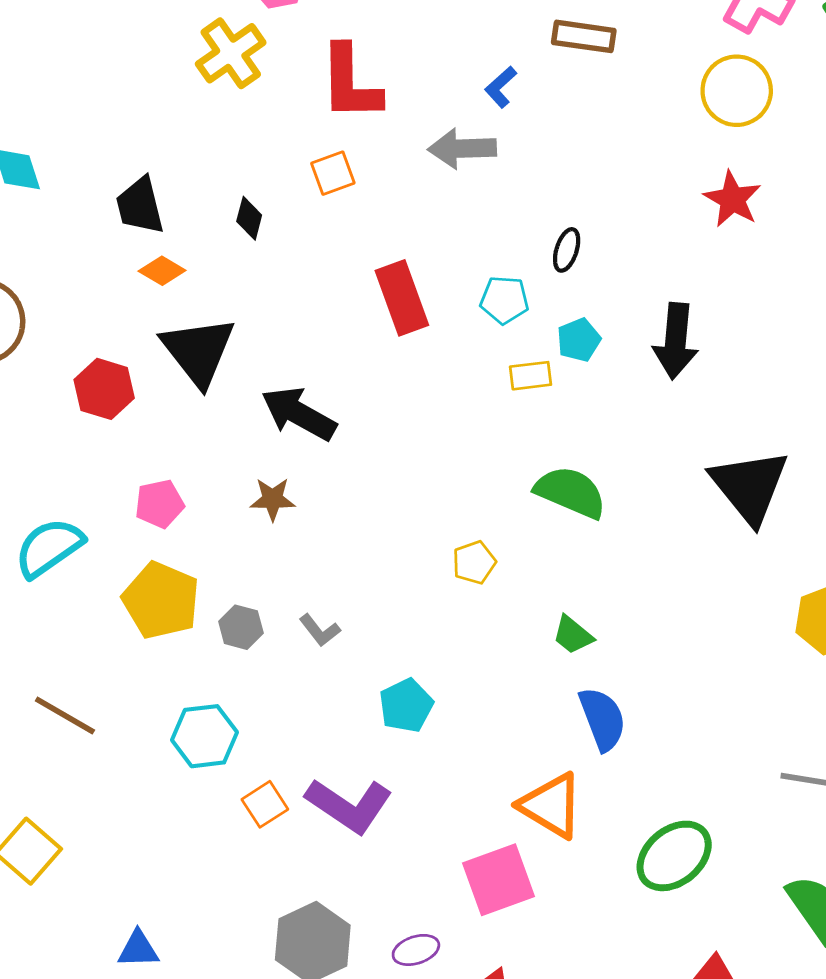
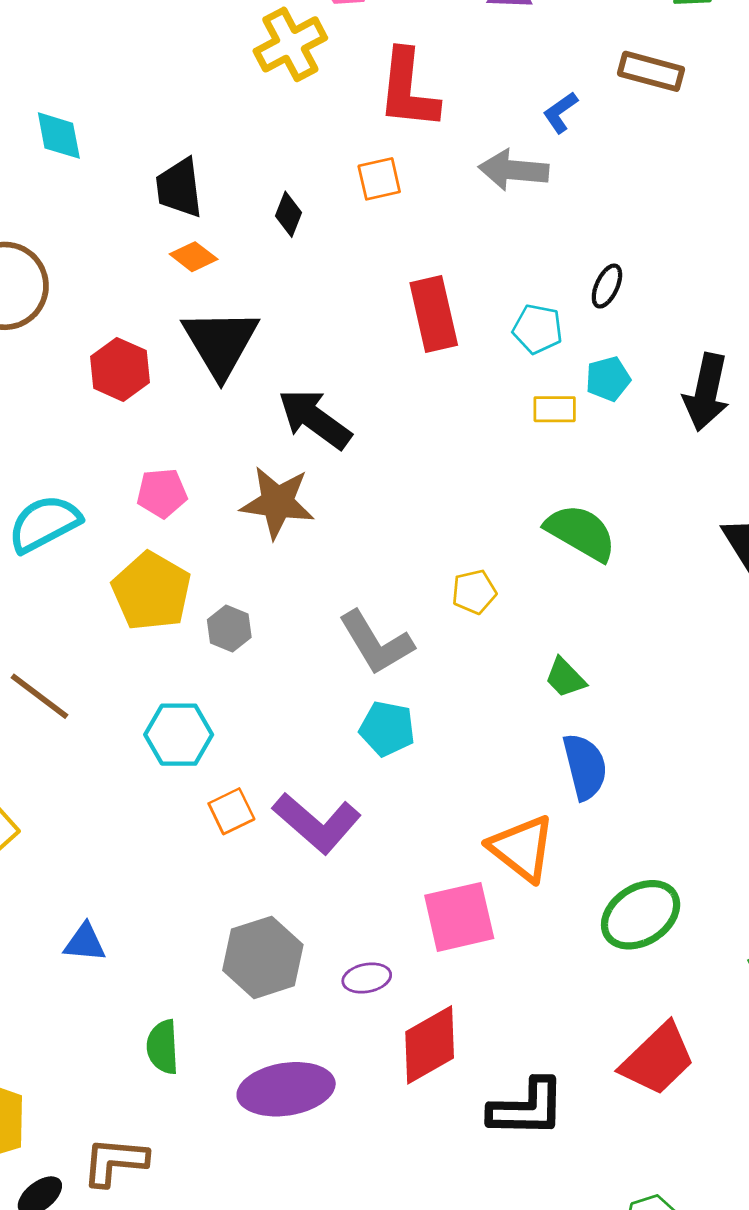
brown star: (273, 499) -> (277, 502), size x1.6
gray L-shape: (320, 630) -> (376, 643), moved, size x1.8
cyan pentagon: (406, 706) -> (387, 729), turned 30

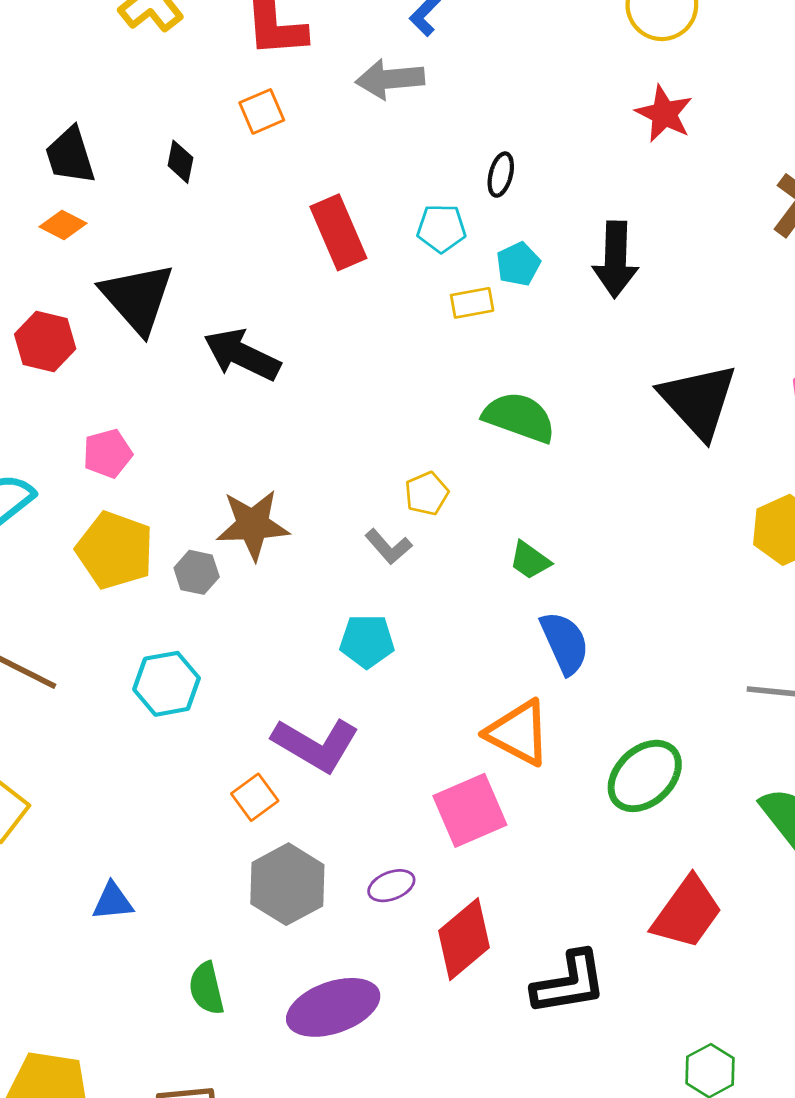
orange diamond: (194, 257) -> (63, 225), moved
brown star: (277, 502) -> (253, 525), moved
gray L-shape: (376, 643) -> (388, 547), moved, size x0.6
orange square: (231, 811) -> (255, 797), moved

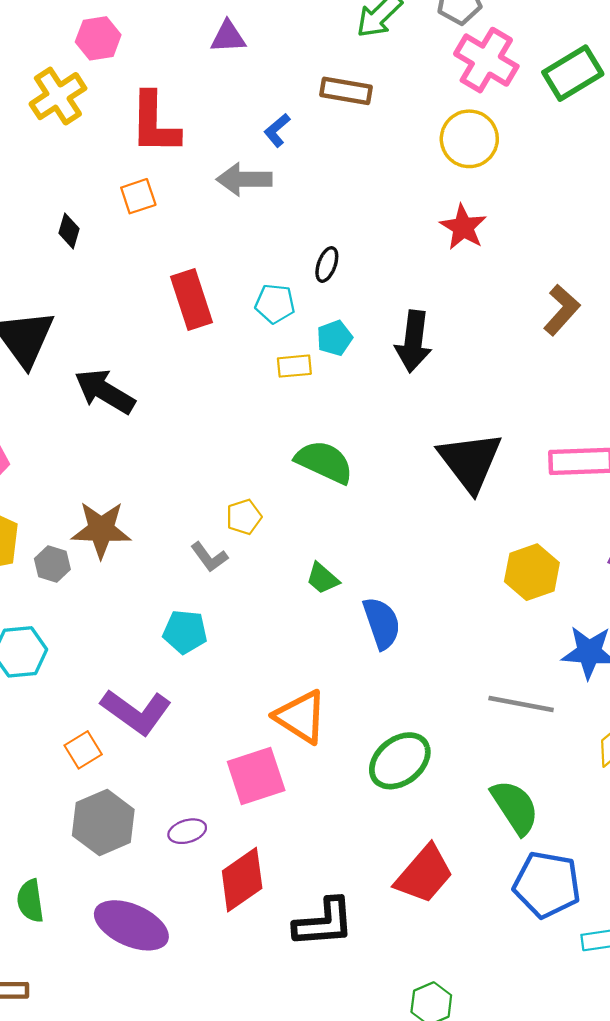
blue semicircle: (565, 643) -> (382, 623), moved
purple ellipse: (333, 1007) -> (131, 925), turned 38

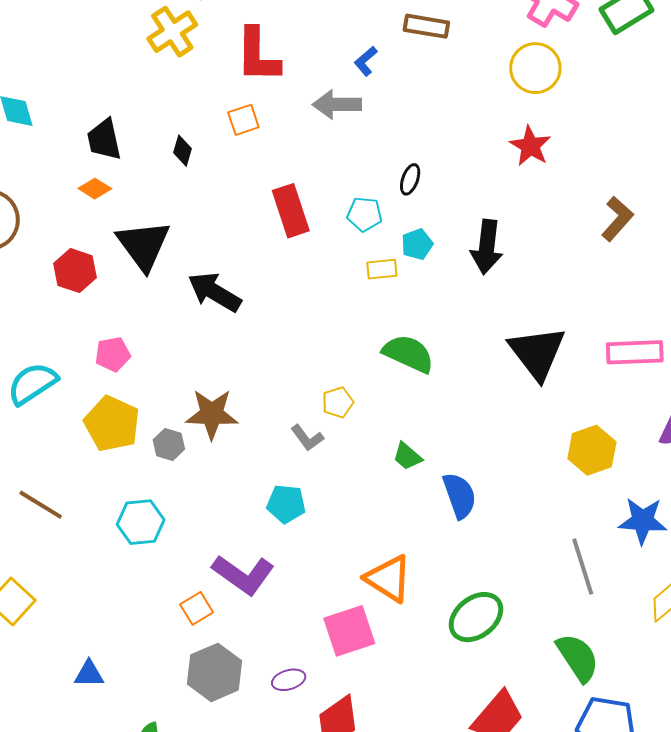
gray line: (521, 704) -> (583, 567), turned 62

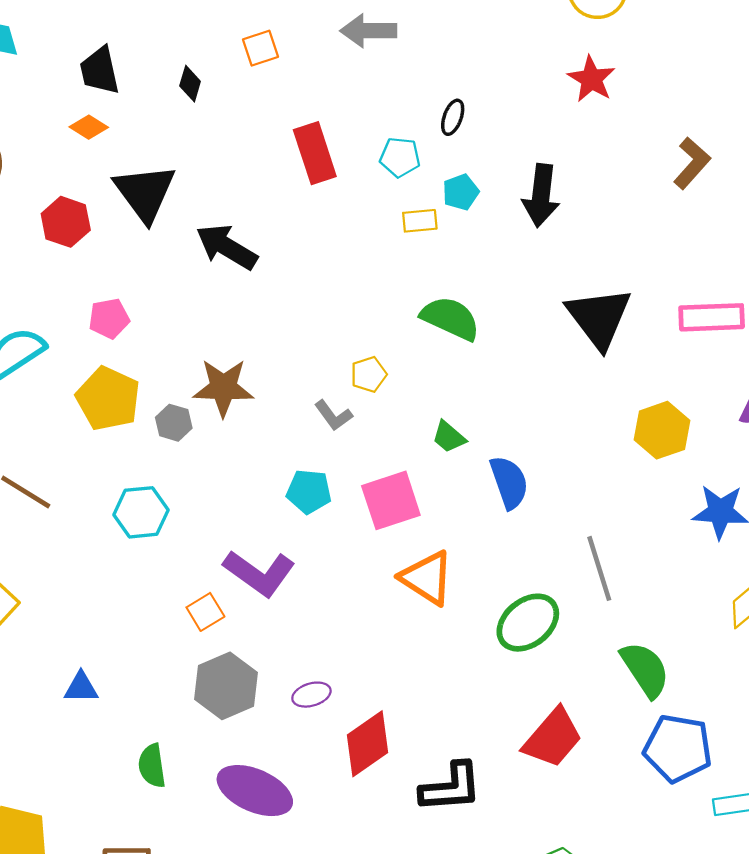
gray line: (583, 567) -> (599, 568), moved
pink square: (349, 631) -> (391, 500), moved

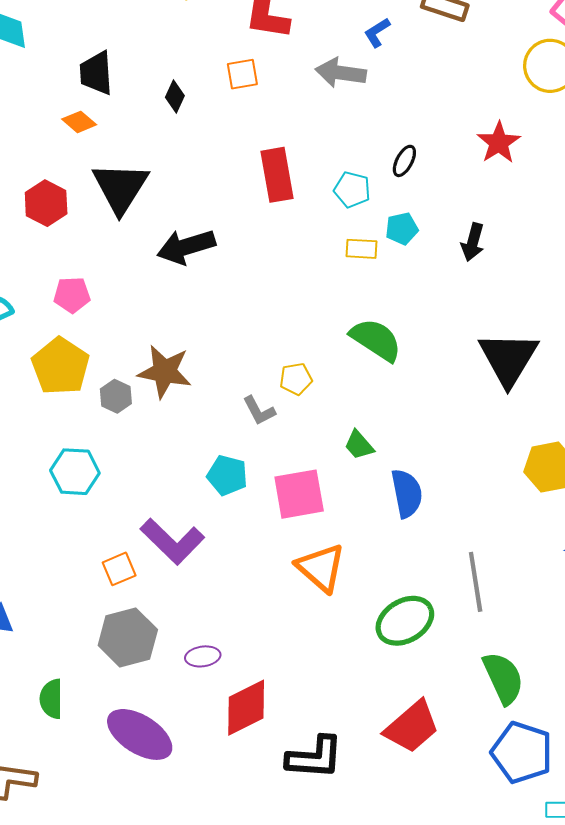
red star: (591, 79) -> (499, 143), moved
black arrow: (541, 195) -> (473, 242), size x0.7
black arrow: (227, 247) -> (186, 247), turned -56

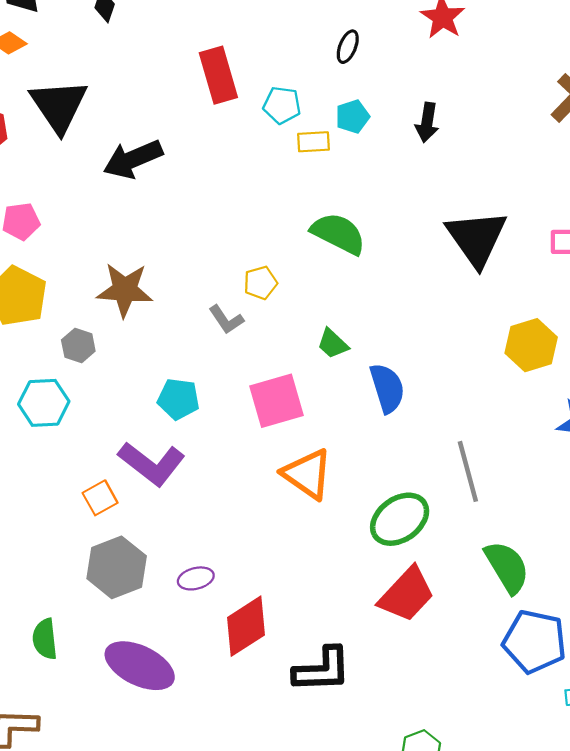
cyan pentagon: (352, 190) -> (282, 105), moved
gray hexagon: (116, 396) -> (78, 346), moved
cyan pentagon: (227, 475) -> (178, 399), moved
red trapezoid: (412, 727) -> (407, 594), moved

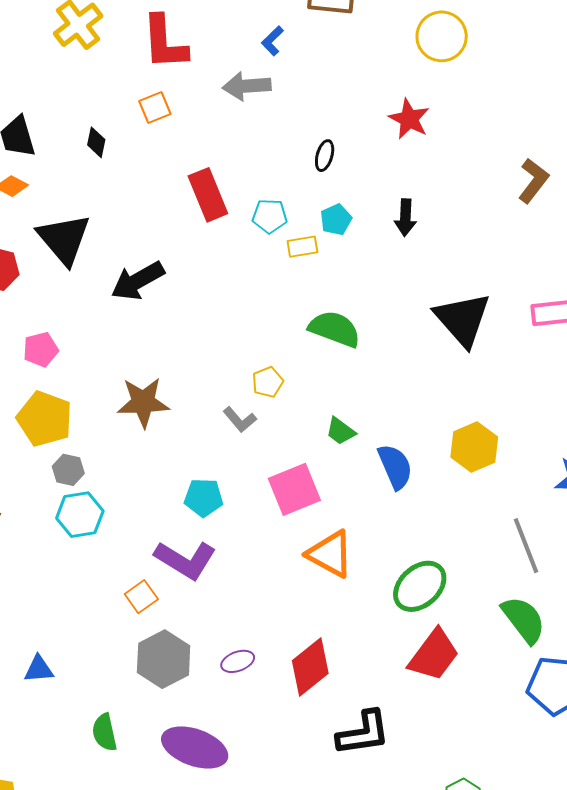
yellow hexagon: (531, 345) -> (474, 447), moved
gray hexagon: (78, 346) -> (68, 470), moved
gray line: (468, 471) -> (526, 546), moved
red diamond: (246, 626) -> (310, 667), moved

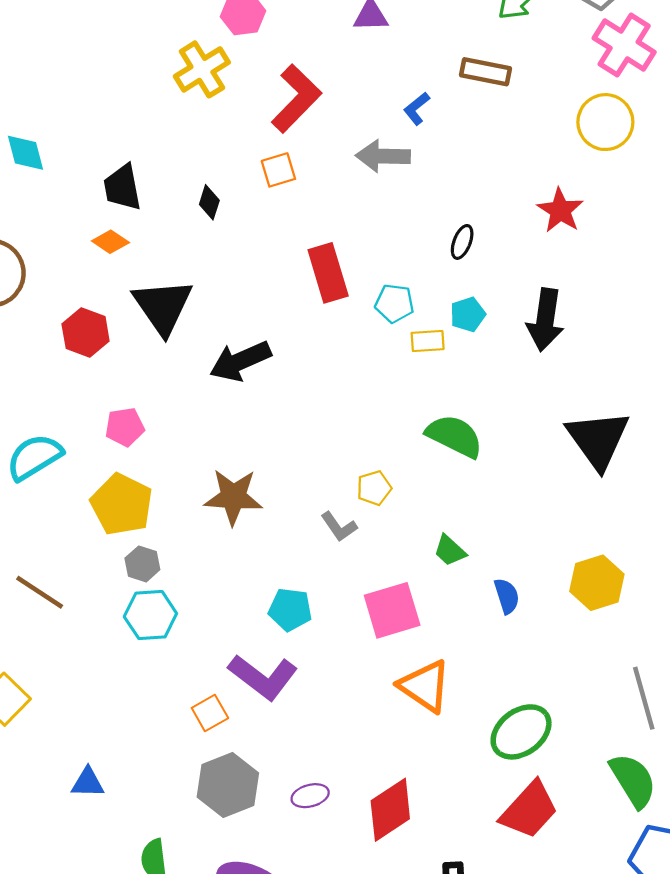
red L-shape: (165, 42) -> (296, 99), turned -138
black arrow: (405, 218) -> (545, 320), size x1.5
blue semicircle: (395, 467) -> (507, 596), size x0.7

